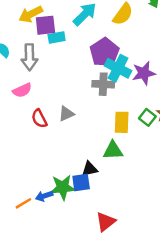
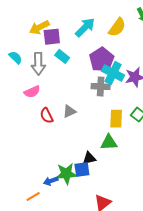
cyan rectangle: (57, 38) -> (62, 56), moved, turned 48
orange line: (23, 203) -> (33, 196), moved

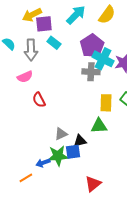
gray triangle: (69, 111) -> (61, 134), moved

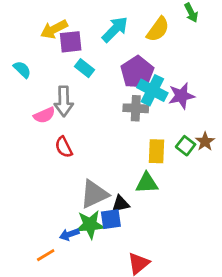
gray arrow: (31, 50) -> (64, 101), moved
gray triangle: (61, 134) -> (94, 194), size x1.6

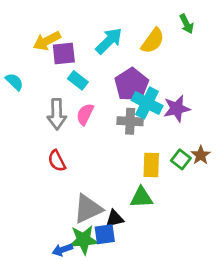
pink semicircle: (44, 115) -> (85, 114), moved, turned 140

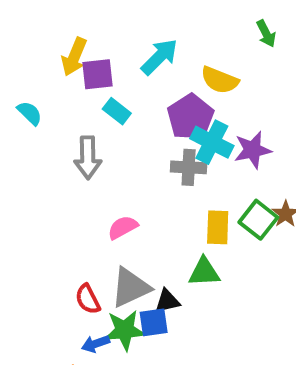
yellow arrow: (47, 41) -> (74, 57), turned -40
yellow semicircle: (153, 41) -> (220, 80), moved, turned 76
pink semicircle: (85, 114) -> (123, 227), moved, turned 35
green square: (181, 159) -> (258, 220), size x1.4
red semicircle: (57, 161) -> (88, 299), moved

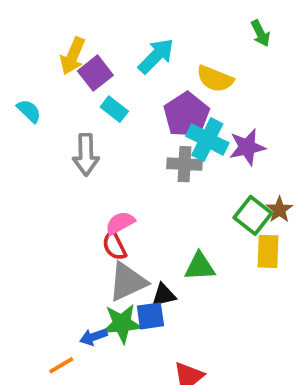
purple square: (97, 74) -> (95, 73), turned -32
yellow rectangle: (218, 227) -> (268, 251), moved
red semicircle: (88, 299) -> (114, 246), moved

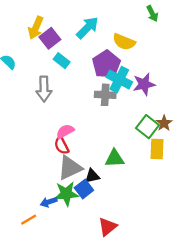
blue square: (150, 316) -> (84, 189), turned -30

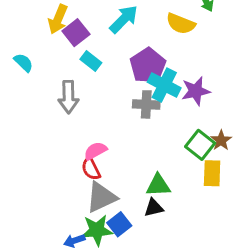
yellow semicircle: (124, 42) -> (181, 24), moved
black triangle: (92, 176) -> (154, 208), moved

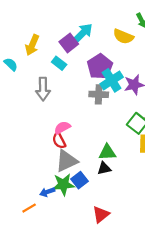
yellow arrow: (58, 19) -> (32, 45), moved
purple square: (76, 33) -> (69, 43), moved
cyan cross: (164, 85) -> (112, 80), turned 30

